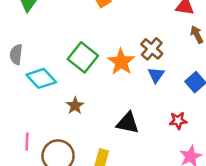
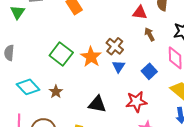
cyan diamond: (41, 78) -> (28, 87), moved
red star: (178, 121) -> (136, 102), size x1.5

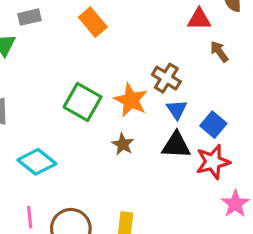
blue square: (149, 71) -> (213, 125), moved
brown star: (56, 92) -> (123, 144), moved
black triangle: (97, 104) -> (176, 145), moved

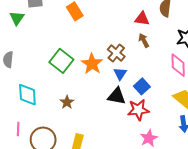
brown arrow: (219, 52) -> (144, 40), moved
brown star: (123, 144) -> (67, 102), moved
cyan diamond: (37, 162) -> (27, 95), turned 40

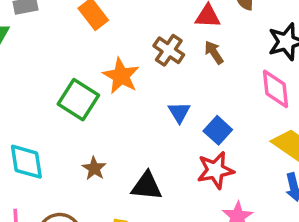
brown cross: (116, 53) -> (169, 50), moved
orange star: (92, 64) -> (121, 76), moved
black triangle: (117, 96) -> (147, 186), moved

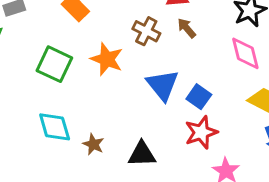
green square: (78, 100) -> (54, 64), moved
blue triangle: (179, 112) -> (163, 85), size x1.6
cyan diamond: (26, 162) -> (55, 127), moved

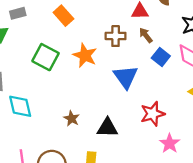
brown cross: (146, 31) -> (116, 36), turned -30
blue square: (199, 97) -> (161, 57), moved
cyan diamond: (55, 127) -> (20, 106), moved

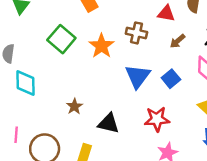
brown arrow: (146, 35) -> (177, 41), moved, turned -105
blue square: (161, 57) -> (171, 79), moved

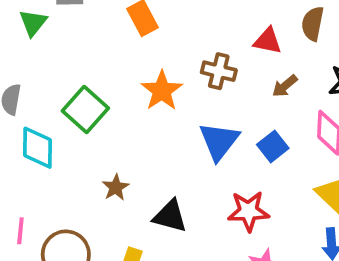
green square: (61, 39) -> (85, 109), moved

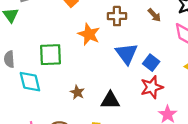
brown arrow: (285, 86) -> (154, 15), turned -80
green square: (85, 109) -> (51, 55), turned -30
blue square: (273, 146) -> (151, 63), moved

